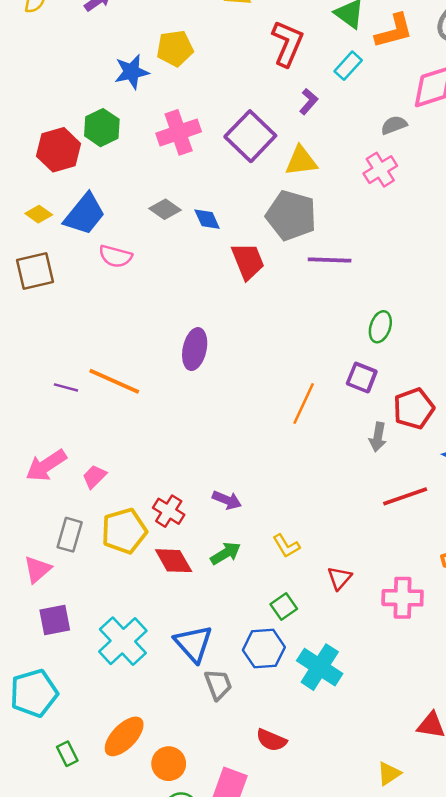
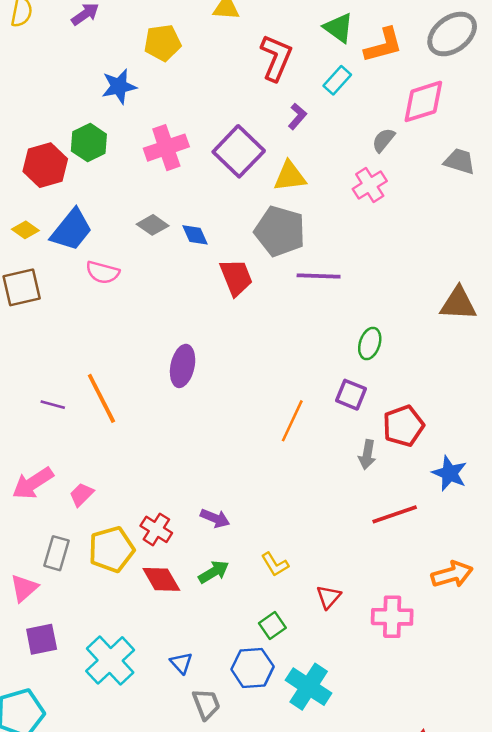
yellow pentagon: (175, 48) -> (163, 43), moved
gray semicircle: (394, 125) -> (383, 140), turned -30
orange line: (114, 381) -> (101, 398), turned 39
blue triangle: (193, 644) -> (181, 663), size x0.6

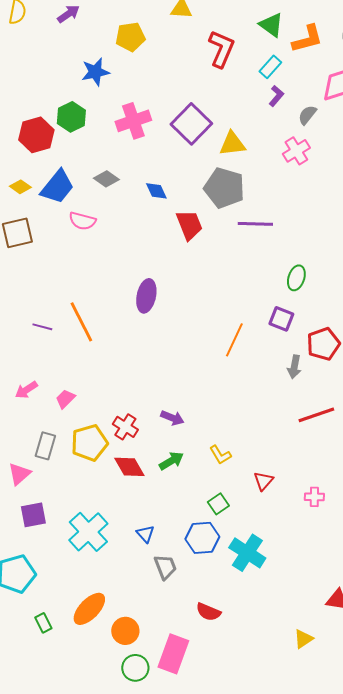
purple L-shape: (297, 116) -> (276, 96), moved
gray diamond: (153, 225) -> (106, 179), moved
pink arrow: (33, 483) -> (26, 390), size x0.7
pink cross: (392, 617) -> (314, 497), size x0.6

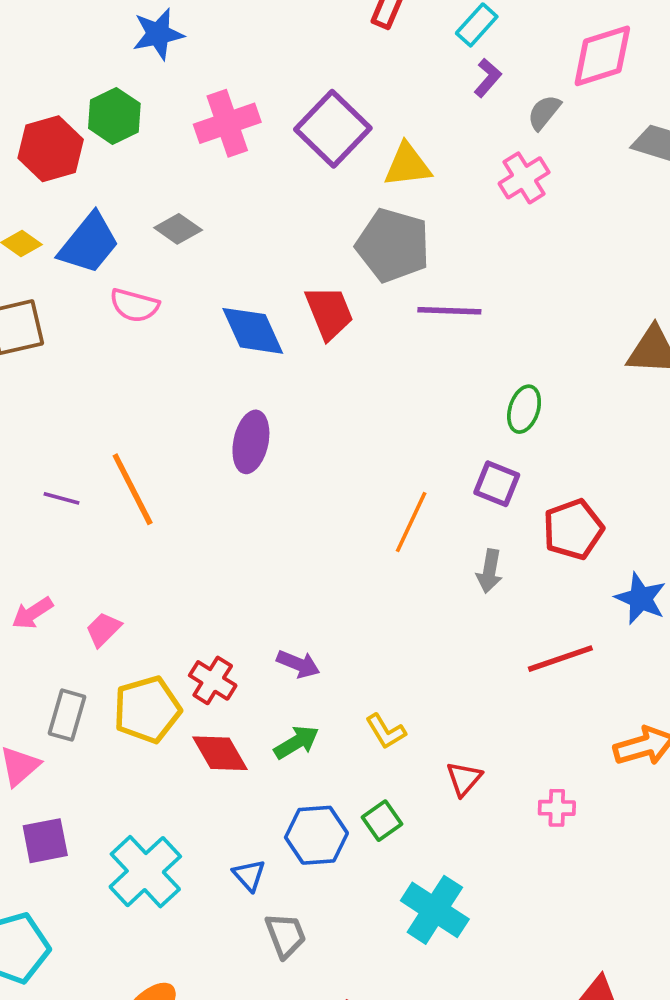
blue diamond: (156, 191) -> (253, 331), moved, size x1.6
gray arrow: (294, 367) -> (489, 571), moved
blue hexagon: (202, 538) -> (316, 835), moved

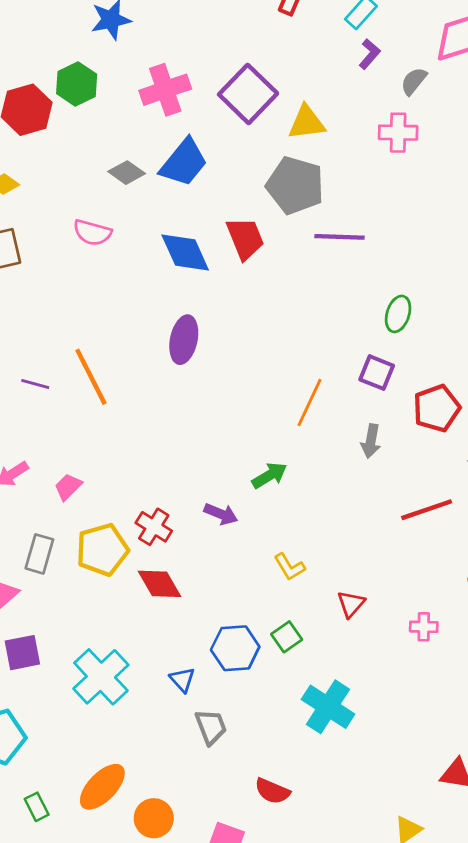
pink cross: (524, 178) -> (398, 133), turned 33
blue trapezoid: (89, 243) -> (184, 163), moved
green arrow: (296, 742) -> (269, 475), moved

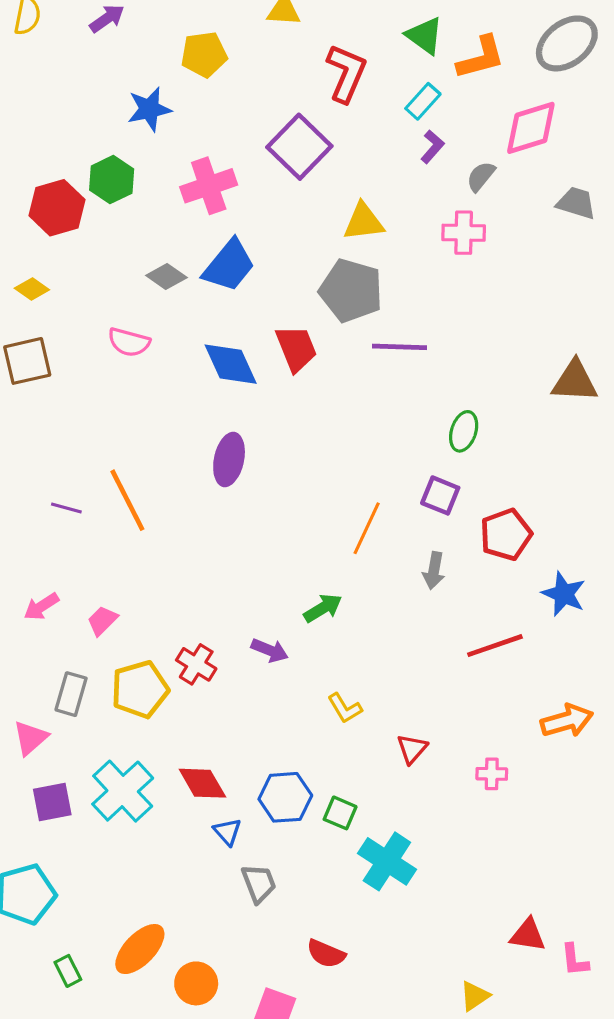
purple square: (248, 94) -> (299, 147), moved
red diamond: (159, 584) -> (202, 783), moved
green square: (287, 637) -> (340, 813), moved, turned -32
cyan cross: (101, 677) -> (123, 791), moved

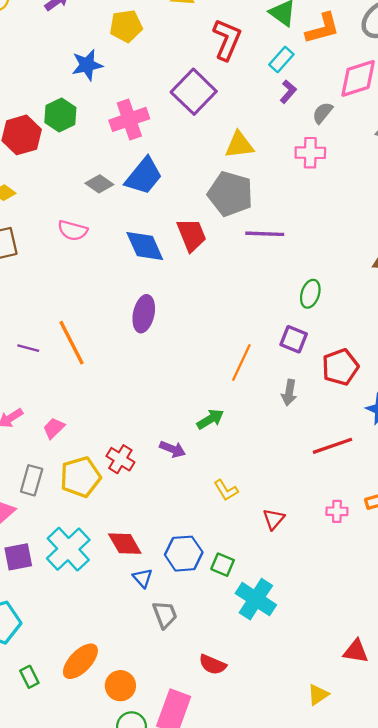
pink cross: (492, 774) -> (337, 511), moved

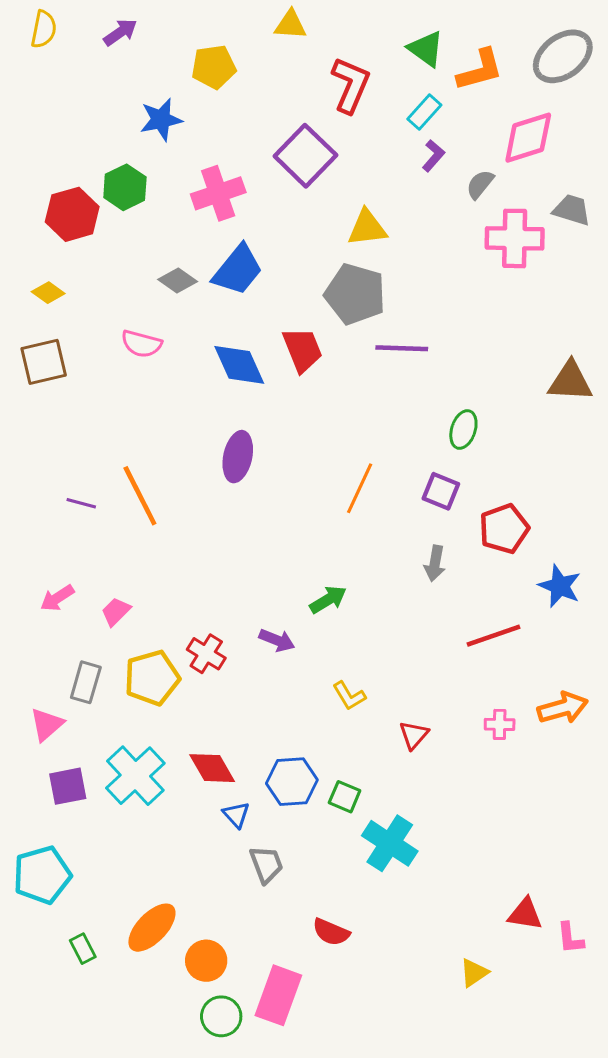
pink cross: (310, 153) -> (515, 238), moved, size x1.4
orange line: (241, 363) -> (360, 488), moved

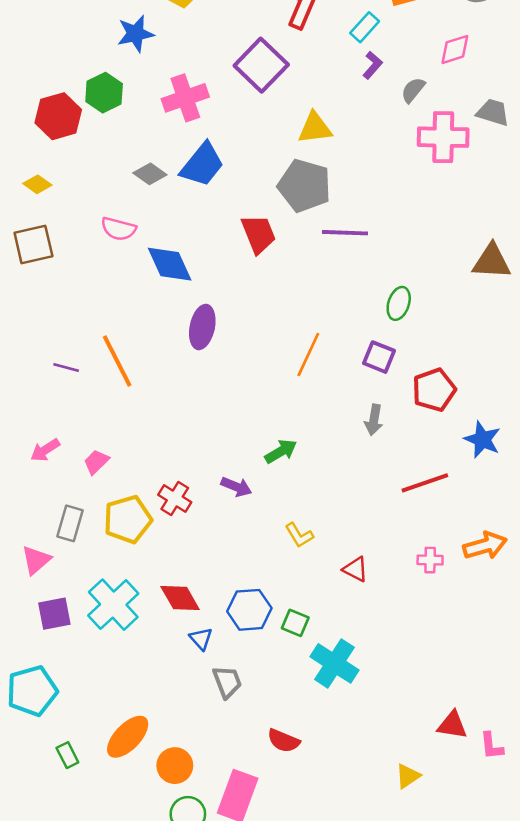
pink diamond: (528, 138) -> (455, 49), size x0.7
blue diamond: (239, 365) -> (170, 264), moved
red triangle: (414, 735) -> (355, 569), turned -44

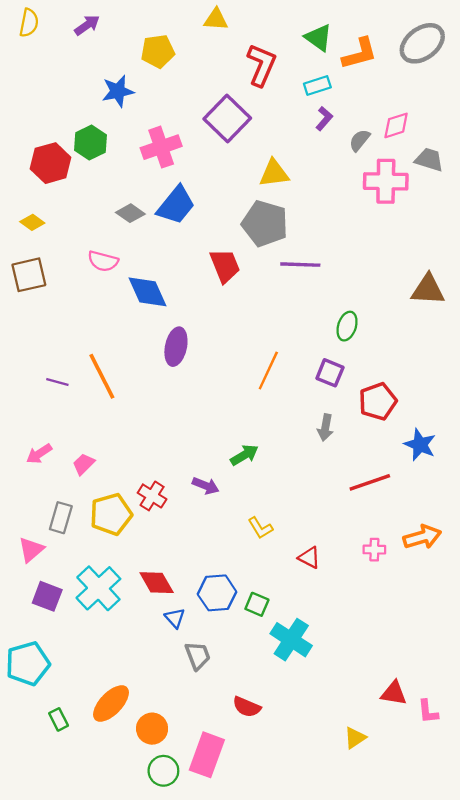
cyan rectangle: (365, 27) -> (317, 86), turned 30
pink diamond: (455, 49) -> (396, 125), moved
purple square: (54, 614) -> (47, 596), turned 32

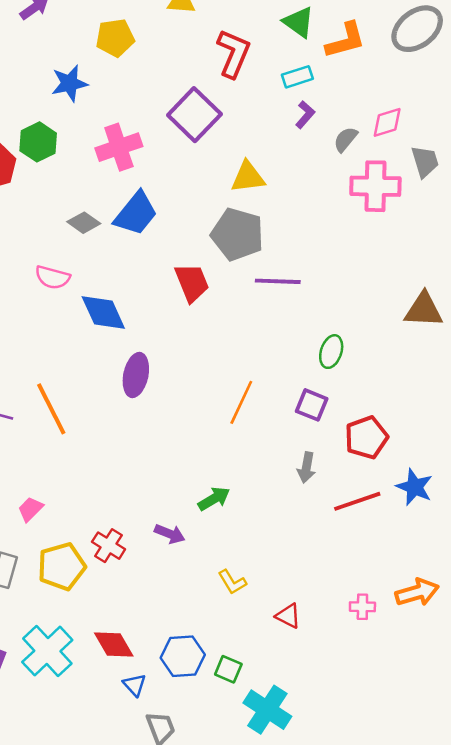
gray trapezoid: (429, 160) -> (425, 161), turned 56
red line: (370, 482) -> (357, 501), moved

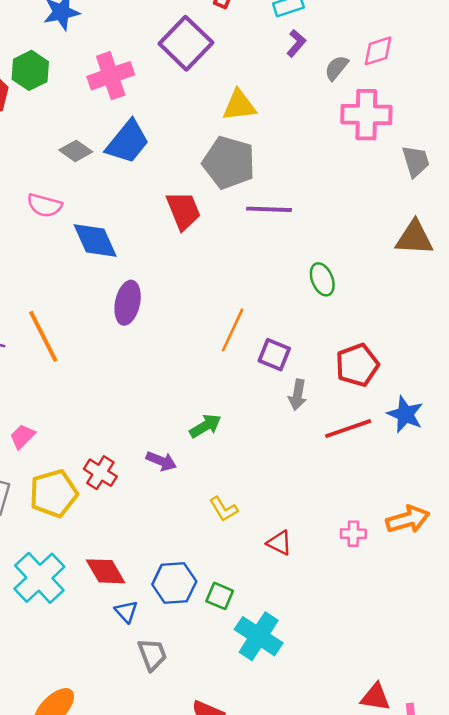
gray trapezoid: (425, 161) -> (416, 161), moved
green ellipse: (331, 352) -> (322, 279), turned -40
purple square: (312, 405) -> (274, 355), moved

